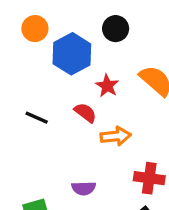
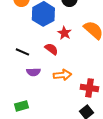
orange arrow: (116, 136) -> (62, 75), moved
purple semicircle: (84, 188) -> (33, 72), moved

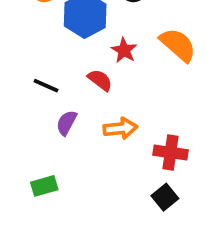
purple semicircle: (33, 72) -> (67, 123), turned 120

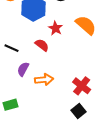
orange arrow: (120, 128) -> (44, 80), moved
red cross: (171, 153) -> (82, 86), turned 30

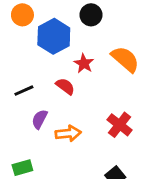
black line: (12, 48) -> (24, 91), turned -48
red cross: (82, 86) -> (120, 125), moved

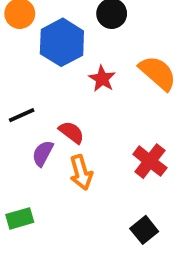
red semicircle: (65, 86) -> (71, 132), moved
orange arrow: (68, 133) -> (81, 173), turned 80

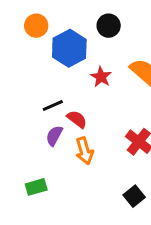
black line: (22, 115) -> (53, 106), moved

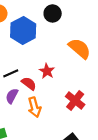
red star: (101, 77) -> (47, 71), moved

